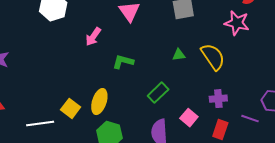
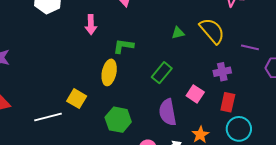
pink arrow: (93, 37) -> (91, 25), turned -30
yellow ellipse: (99, 102) -> (109, 72), moved
purple line: (250, 119) -> (250, 47), moved

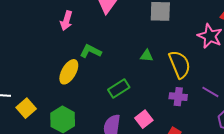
purple cross: (222, 72) -> (178, 97), moved
yellow square: (77, 99) -> (26, 108), moved

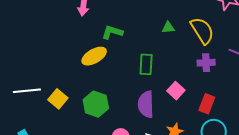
yellow ellipse: (69, 72) -> (94, 56), turned 40
green rectangle: (119, 88) -> (146, 64), turned -45

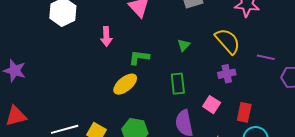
green triangle: (168, 27) -> (184, 45), moved, turned -32
purple cross: (206, 63) -> (227, 74), moved

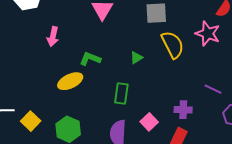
pink arrow: (106, 36) -> (53, 37), moved
yellow semicircle: (228, 41) -> (173, 45), moved
purple cross: (227, 74) -> (183, 110), moved

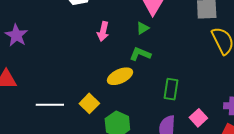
green triangle: (136, 58) -> (143, 28), moved
yellow square: (31, 121) -> (89, 103), moved

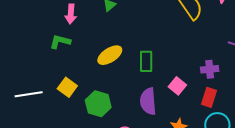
green L-shape: (140, 54) -> (60, 42), moved
yellow ellipse: (120, 76) -> (110, 55), moved

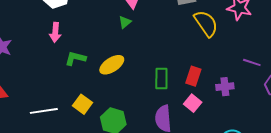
pink arrow: (71, 14) -> (55, 32), moved
yellow ellipse: (110, 55) -> (112, 65), moved
red rectangle: (209, 97) -> (193, 76), moved

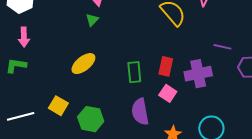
green L-shape: (75, 58) -> (16, 66), moved
purple cross: (225, 87) -> (198, 74), size x1.5

